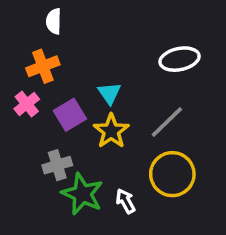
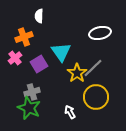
white semicircle: (54, 21) -> (39, 16), moved
cyan triangle: (109, 93) -> (61, 52), size x1.5
yellow star: (111, 131) -> (77, 73), moved
green star: (82, 194) -> (29, 108), moved

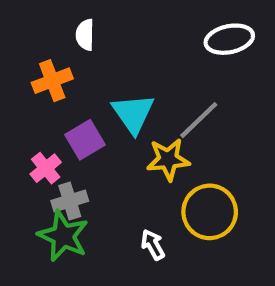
white ellipse: (100, 33) -> (229, 39), moved
pink cross: (15, 58) -> (46, 168), moved
gray line: (93, 68) -> (199, 120), moved
yellow star: (77, 73) -> (168, 159), turned 30

